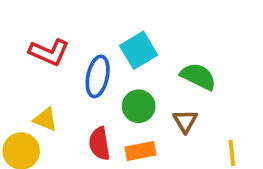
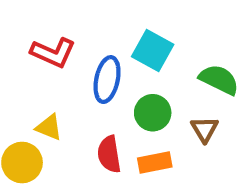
cyan square: (139, 50) -> (153, 51), turned -30

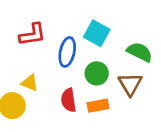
red L-shape: (53, 53) -> (32, 35), turned -32
brown triangle: (205, 129) -> (130, 84), size x1.4

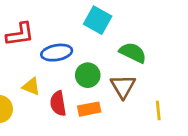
cyan square: (97, 33) -> (98, 20), moved
blue ellipse: (67, 52) -> (57, 53), turned 68
yellow triangle: (30, 83) -> (31, 86), moved

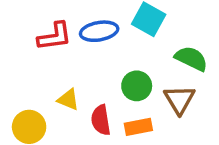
blue ellipse: (57, 53) -> (99, 31), moved

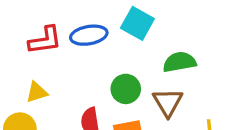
green semicircle: (191, 59) -> (179, 62), turned -36
yellow triangle: (68, 100) -> (37, 92), moved, turned -40

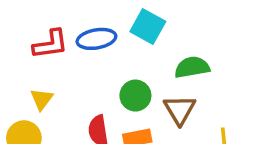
yellow triangle: (37, 92) -> (42, 99), turned -35

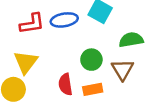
yellow triangle: (42, 99) -> (26, 62), size x1.5

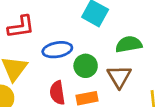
blue ellipse: (64, 20) -> (57, 50), moved

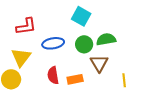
green circle: (86, 66) -> (84, 44), moved

